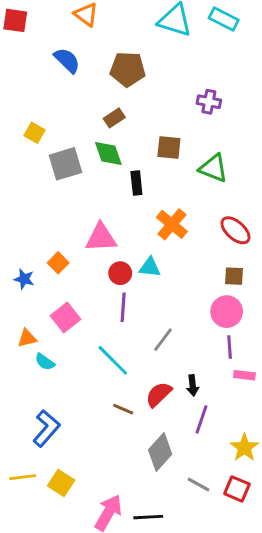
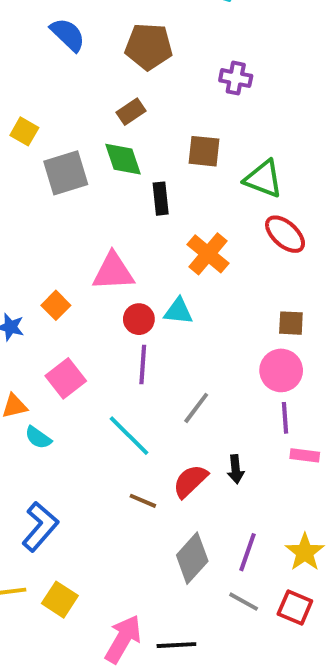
purple cross: (209, 102) -> (236, 78), moved
red ellipse: (235, 230) -> (285, 234), moved
purple line: (201, 419) -> (248, 552), moved

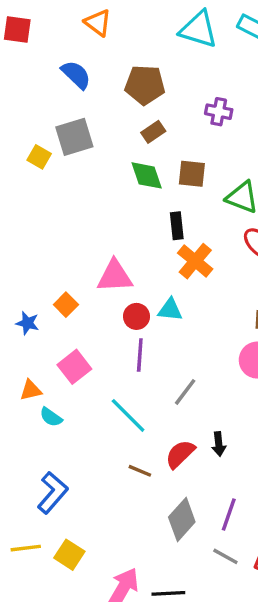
brown rectangle: (131, 112) -> (153, 132), moved
green diamond: (123, 159) -> (147, 175), moved
gray square: (66, 173) -> (74, 137), moved
black rectangle: (161, 199) -> (177, 226), moved

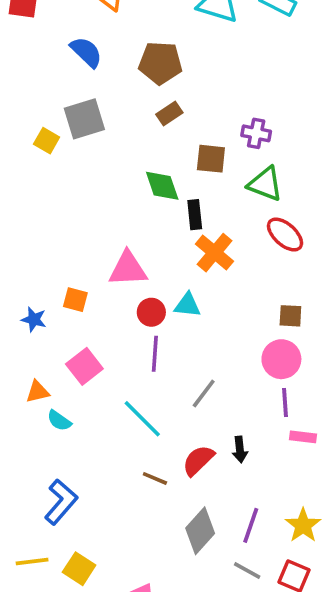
purple cross: (219, 112) -> (256, 133), moved
green diamond: (147, 175) -> (162, 186), moved
orange square: (66, 305) -> (75, 300), turned -30

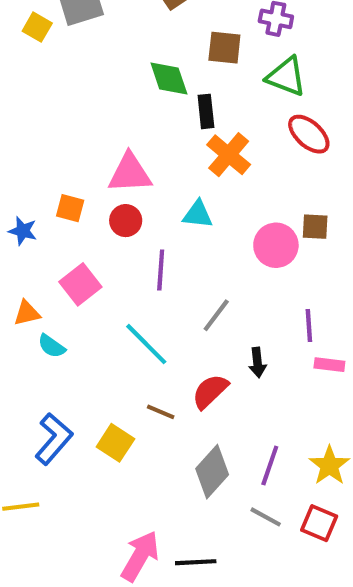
red circle: (151, 312) -> (126, 221), moved
pink circle: (281, 359) -> (276, 245), moved
black arrow: (240, 450) -> (257, 363), moved
yellow square: (79, 569) -> (115, 443), moved

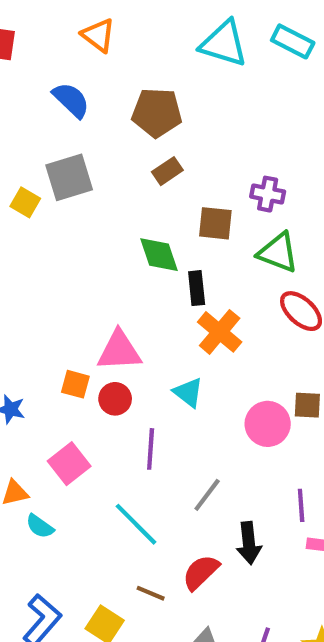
orange square: (70, 208) -> (75, 384), moved
cyan triangle: (198, 214) -> (188, 393), turned 32
black arrow: (257, 363) -> (249, 543), size x1.4

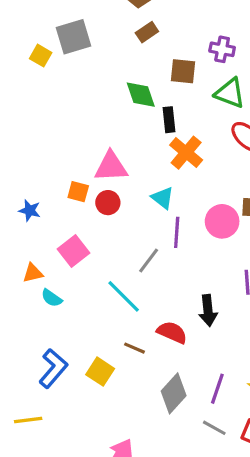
purple line: (151, 449) -> (177, 232), moved
gray line: (207, 495) -> (149, 260), moved
red semicircle: (201, 572) -> (172, 332), turned 68

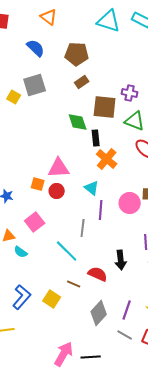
brown square: (183, 71) -> (105, 107), size x1.4
gray line: (149, 260) -> (83, 228), turned -30

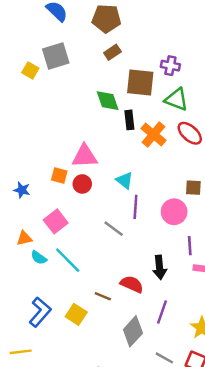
orange cross: (107, 159) -> (154, 134), moved
pink circle: (130, 203) -> (174, 212), moved
gray line: (83, 228) -> (114, 229), turned -60
cyan line: (67, 251) -> (68, 260), moved
purple line: (127, 310) -> (162, 312), moved

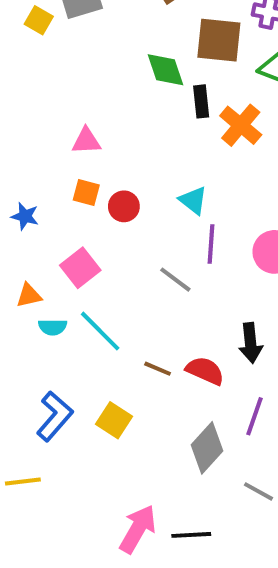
pink triangle: (85, 156) -> (86, 141), moved, size x0.7
cyan semicircle: (39, 258) -> (53, 327), turned -35
brown line: (103, 296) -> (158, 369), moved

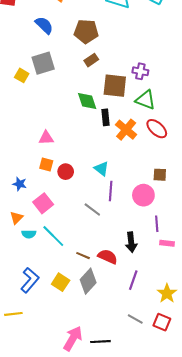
blue star: (25, 216) -> (20, 184), moved
orange triangle: (29, 295) -> (17, 218), turned -32
gray diamond: (207, 448) -> (88, 281), moved

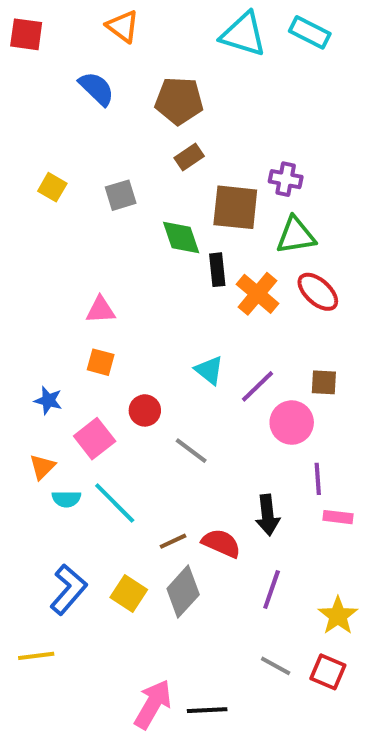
gray square: (43, 63) -> (121, 195), moved, size x0.7
green triangle: (145, 100) -> (296, 235), turned -30
red circle: (66, 172) -> (145, 410), moved
purple line: (111, 191) -> (257, 386), moved, turned 42
brown line: (83, 256) -> (173, 541), turned -48

